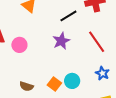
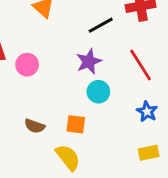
cyan circle: (72, 81) -> (98, 92), moved
orange square: (54, 84) -> (76, 124), turned -32

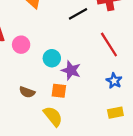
purple star: (89, 61) -> (71, 70), moved, turned -30
cyan circle: (98, 92) -> (52, 58), moved

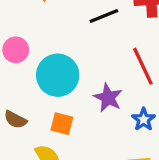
cyan circle: (52, 58) -> (58, 75), size x1.6
purple star: (71, 70) -> (108, 98), moved

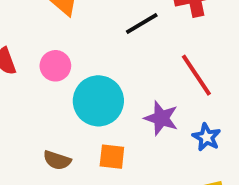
pink circle: (16, 50) -> (55, 66), moved

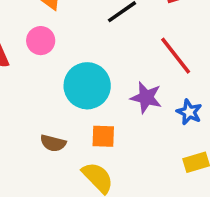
pink circle: (55, 66) -> (41, 41), moved

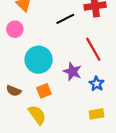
orange square: (103, 136) -> (44, 91), turned -32

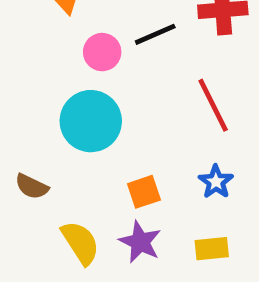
pink circle: (15, 29) -> (102, 52), moved
purple star: (72, 72) -> (140, 242), moved
orange square: (44, 91) -> (144, 192), moved

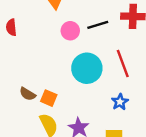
cyan circle: (91, 121) -> (87, 68), moved
orange square: (144, 192) -> (49, 98), moved, turned 35

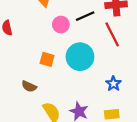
red line: (123, 63) -> (112, 34), moved
orange square: (49, 98) -> (47, 59), moved

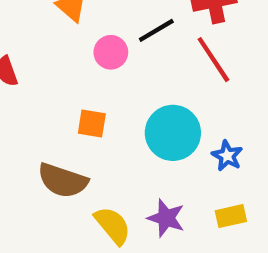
cyan circle: (80, 57) -> (173, 133), moved
brown semicircle: (29, 86) -> (63, 181), size x1.6

